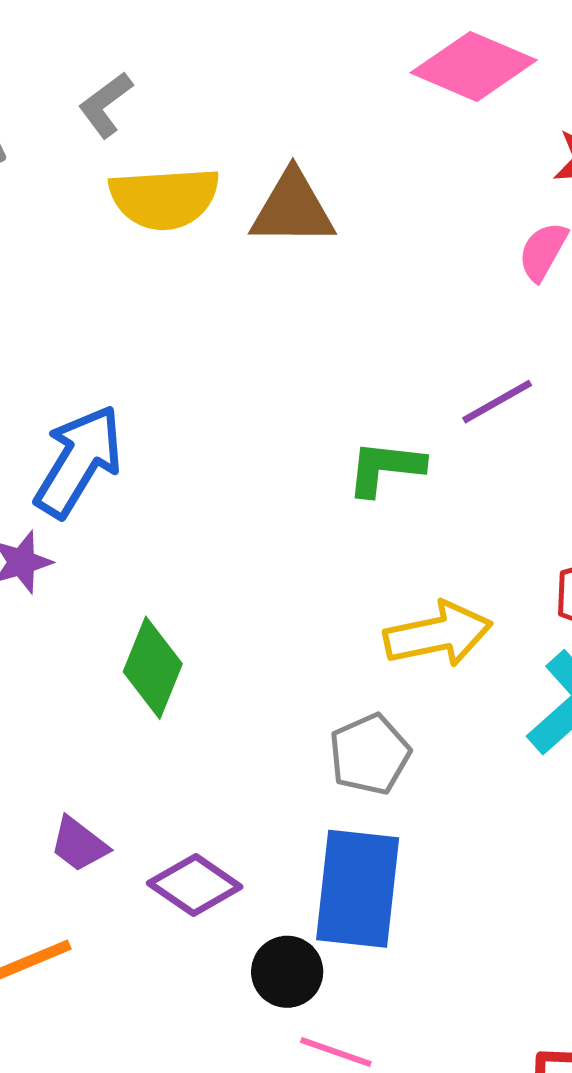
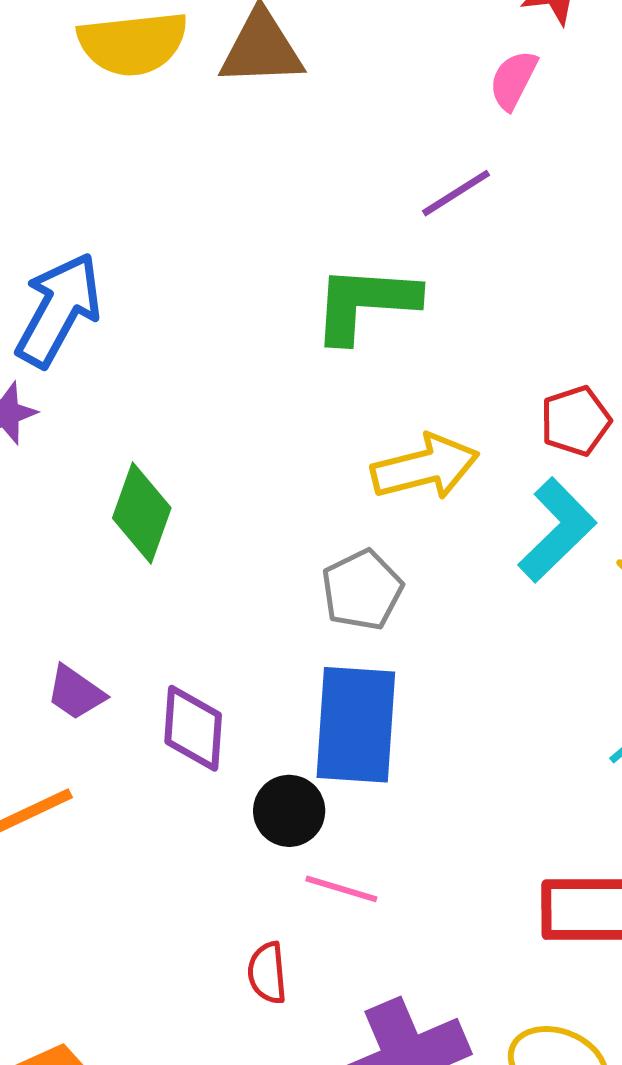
purple line: (497, 402) -> (456, 193), moved
green L-shape: (385, 468) -> (365, 303), size x1.4
purple diamond: (195, 885) -> (193, 728), turned 62

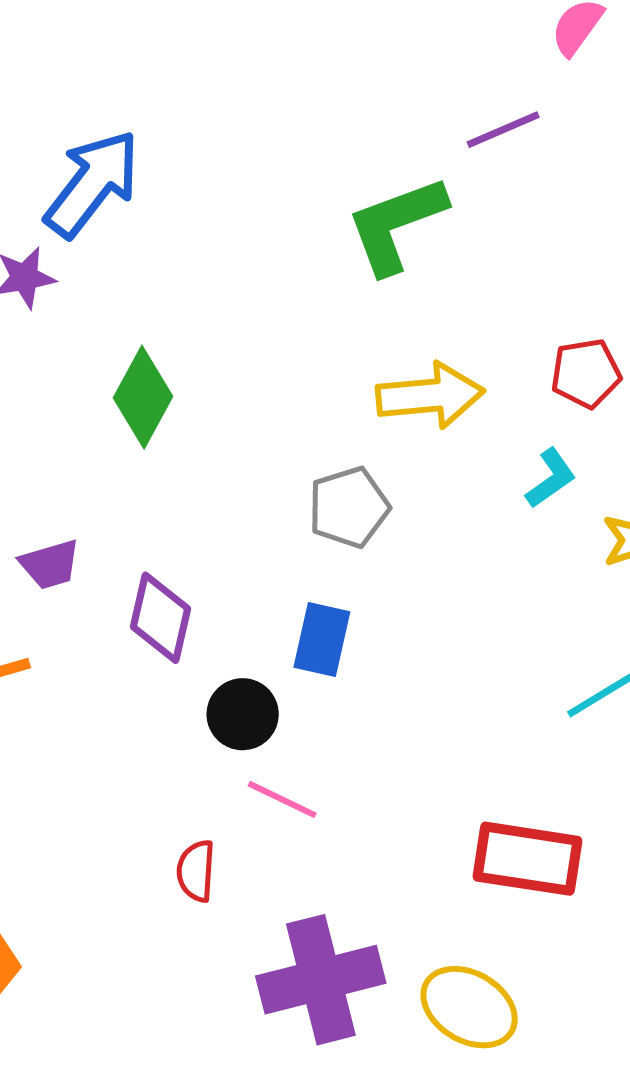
green L-shape: (365, 303) -> (396, 225), turned -33
cyan L-shape: (557, 530) -> (551, 478), size x0.6
purple trapezoid: (76, 693) -> (50, 564), turned -60
blue rectangle: (356, 725) -> (322, 640), size x0.6

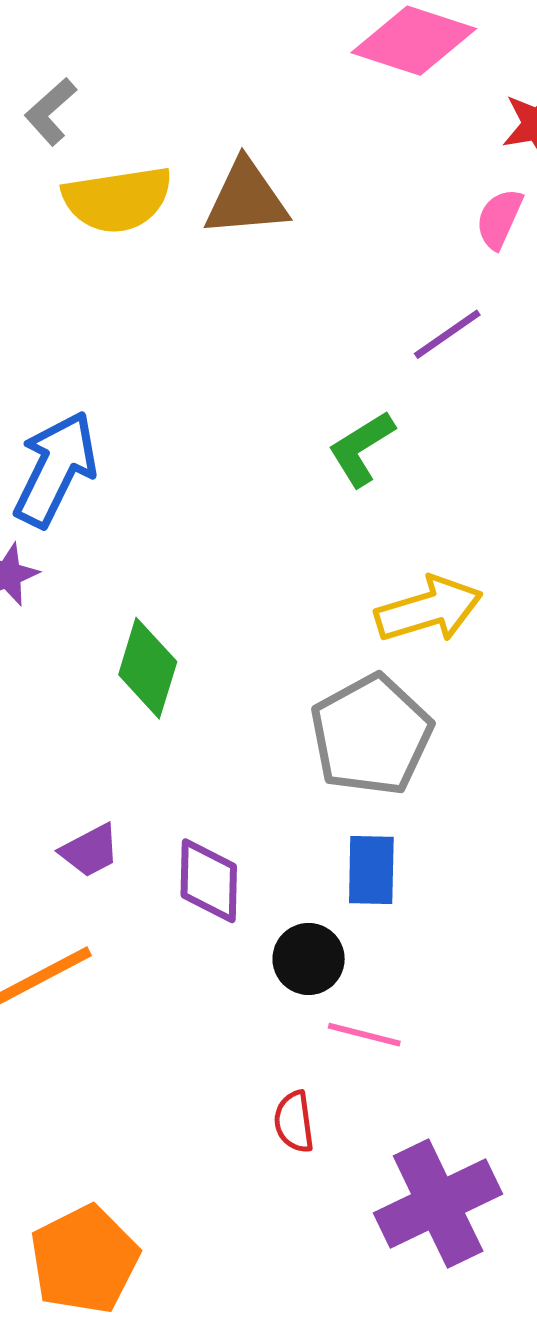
green L-shape: (396, 225) -> (361, 449), size x0.7
gray pentagon: (349, 507) -> (371, 735), size x1.5

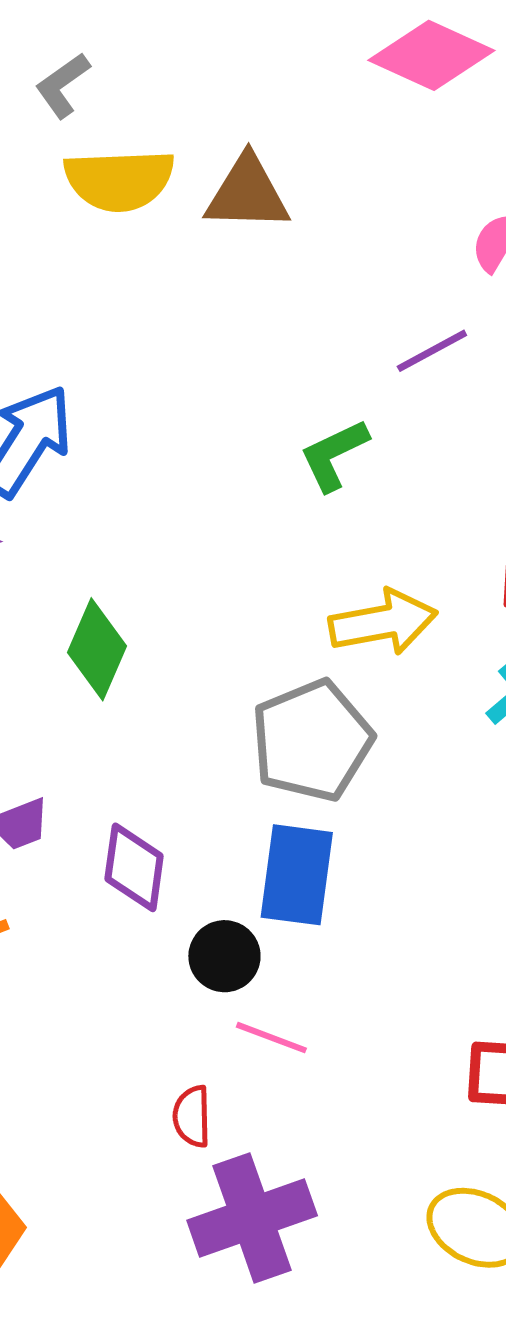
blue rectangle: (371, 870) -> (297, 875), size x1.4
purple cross: (438, 1204) -> (252, 1218), moved

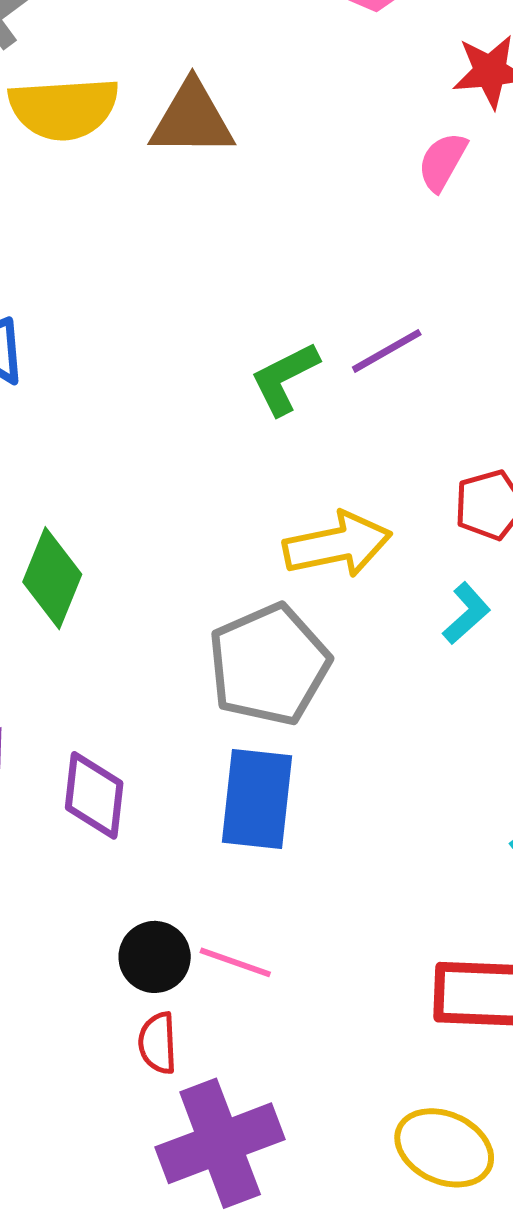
purple line: (432, 351) -> (387, 351), moved
black circle: (224, 956) -> (155, 957), moved

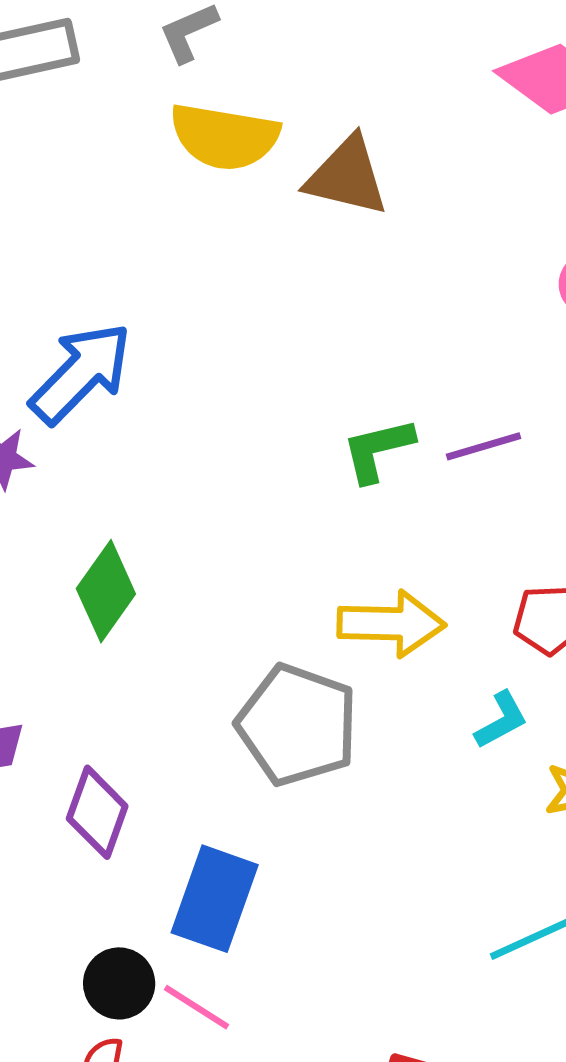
gray pentagon: (269, 665) -> (297, 725), turned 30
blue rectangle: (257, 799) -> (215, 899), moved

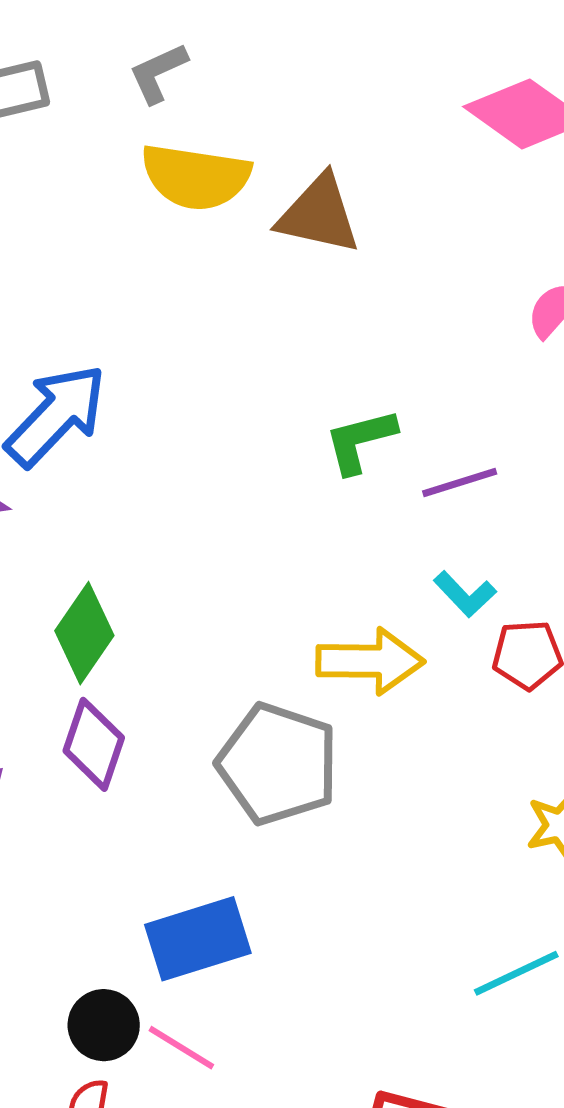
green L-shape: (378, 450) -> (360, 441), moved
cyan L-shape: (501, 720) -> (465, 594), moved, turned 76
purple diamond: (97, 812) -> (94, 744), moved
blue rectangle: (215, 899) -> (198, 939), turned 54

